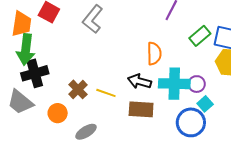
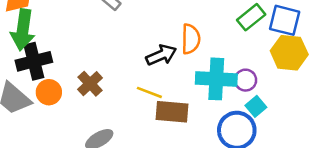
black arrow: (139, 81) -> (161, 55), moved, turned 140
yellow line: (106, 93) -> (149, 92), moved
orange circle: (58, 113) -> (49, 92), moved

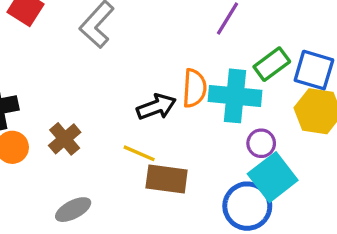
cyan cross: (216, 79) -> (235, 96), moved
cyan square: (256, 106) -> (273, 177), size x1.8

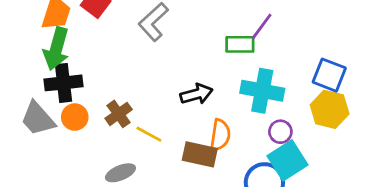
green rectangle: (272, 64) -> (240, 44), moved, turned 32
orange semicircle: (194, 88) -> (220, 135), moved
yellow line: (139, 153) -> (149, 134), moved

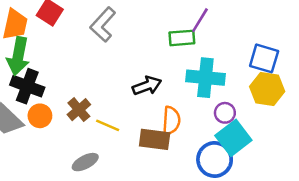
black cross: (63, 83) -> (27, 86), turned 32

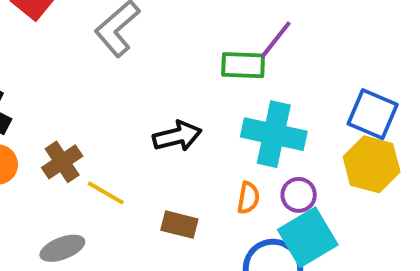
orange semicircle: (171, 120) -> (248, 198), moved, size x0.7
brown rectangle: (155, 139) -> (179, 225), size x0.7

